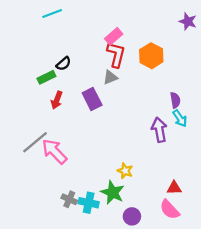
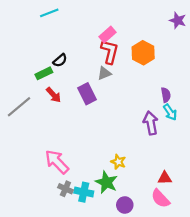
red arrow: (57, 100) -> (54, 95), turned -63
gray line: (35, 142) -> (19, 107), moved
pink arrow: (54, 151) -> (57, 162), moved

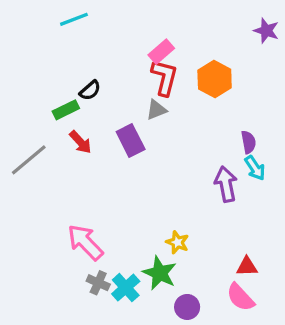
cyan cross: (84, 192) -> (126, 288), turned 36

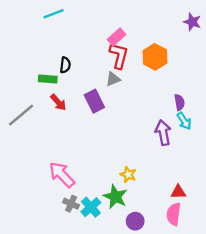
black semicircle: (90, 90) -> (65, 65), turned -42
green rectangle: (66, 110) -> (48, 79), turned 30
pink semicircle: (240, 297) -> (174, 214), turned 50

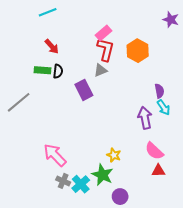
black semicircle: (65, 65) -> (58, 71), moved
red arrow: (58, 102) -> (52, 46), moved
pink semicircle: (174, 214) -> (154, 151), moved, turned -54

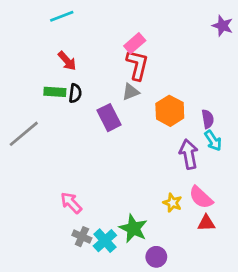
orange hexagon: (138, 51) -> (170, 111), moved
pink arrow: (55, 155) -> (71, 203), size x0.7
yellow star: (114, 155) -> (173, 203), moved

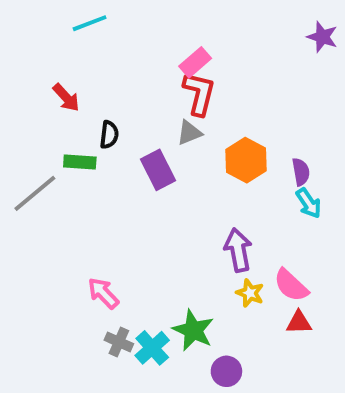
red arrow: (67, 61) -> (66, 98), moved
green rectangle: (55, 92) -> (80, 162), moved
purple arrow: (189, 154) -> (238, 250), moved

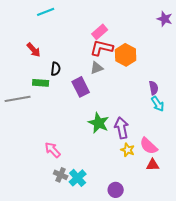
red L-shape: (199, 94) -> (102, 48), turned -90
orange hexagon: (246, 160) -> (126, 55), moved
gray line: (35, 193) -> (18, 99), turned 30
green star: (193, 330) -> (99, 123), moved

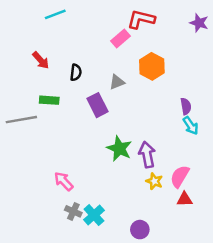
red L-shape: (102, 48) -> (141, 19), moved
black semicircle: (56, 69) -> (76, 72), moved
pink semicircle: (149, 146) -> (180, 176), turned 78

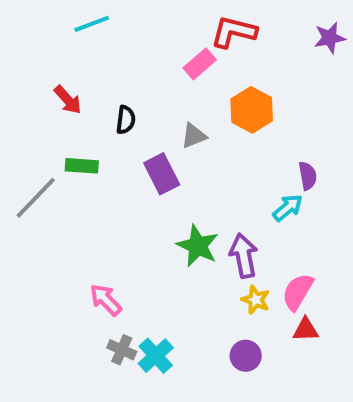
purple star: (199, 23) -> (330, 38), turned -30
gray line: (21, 120) -> (36, 198), turned -36
cyan arrow: (191, 126) -> (288, 208), moved, turned -96
purple circle: (140, 230) -> (246, 356), moved

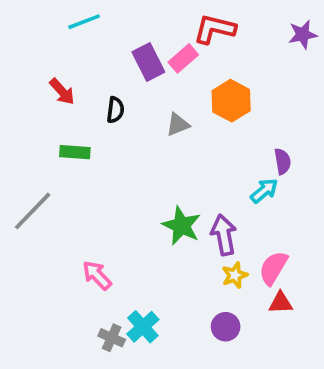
purple rectangle: (162, 174) -> (148, 62), moved
gray line: (36, 198) -> (33, 211), moved
yellow star: (256, 300) -> (235, 275), turned 30
gray cross: (122, 350) -> (112, 338), moved

